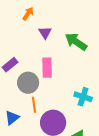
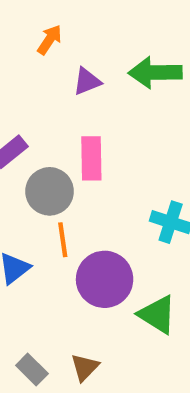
purple triangle: (45, 33) -> (87, 81), turned 40
green arrow: (76, 42) -> (155, 73), moved, turned -35

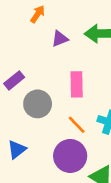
pink rectangle: (91, 158) -> (77, 84), moved
orange line: (63, 240) -> (77, 125), moved, turned -36

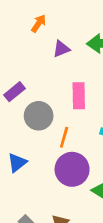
orange line: (77, 125) -> (64, 137), moved, turned 60

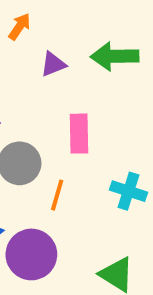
purple circle: (72, 169) -> (31, 254), moved

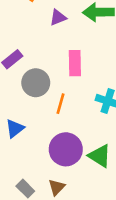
purple circle: (31, 254) -> (66, 149), moved

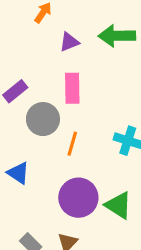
pink rectangle: (75, 63) -> (72, 88), moved
blue triangle: (15, 128) -> (18, 173), turned -48

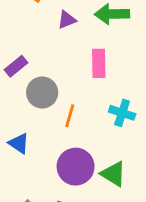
pink rectangle: (72, 88) -> (99, 63), moved

